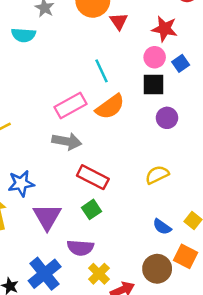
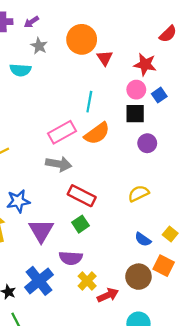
cyan line: (101, 71) -> (89, 102), turned 35

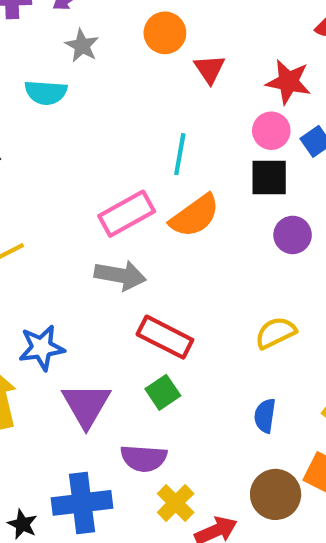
orange circle: (82, 39) -> (165, 33), size x0.7
blue semicircle: (143, 239) -> (265, 416), moved, turned 63
blue cross: (39, 281) -> (82, 503), turned 32

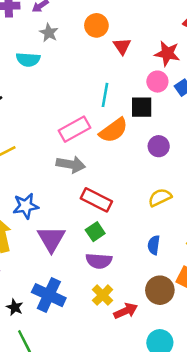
black square: (269, 178) -> (142, 107), moved
purple circle: (293, 235) -> (159, 146), moved
purple semicircle: (144, 458) -> (99, 261), moved
blue cross: (82, 503) -> (49, 295), turned 32

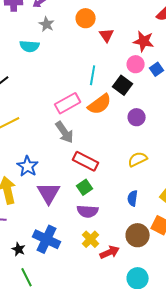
black square: (142, 107) -> (123, 85), turned 36
gray arrow: (71, 164) -> (65, 132), turned 45
blue star: (26, 206) -> (28, 166), turned -30

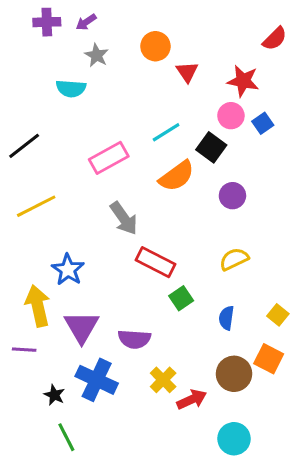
cyan line: (93, 75) -> (166, 132), turned 48
pink rectangle: (68, 103) -> (109, 158), moved
green square: (85, 187) -> (181, 298), moved
purple triangle: (49, 193) -> (82, 327), moved
purple semicircle: (88, 211) -> (134, 339), moved

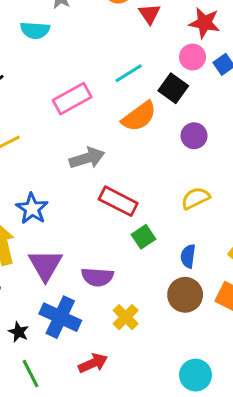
gray arrow: (124, 218) -> (87, 158), turned -72
brown circle: (234, 374) -> (185, 295), moved
red arrow: (192, 399) -> (93, 363), moved

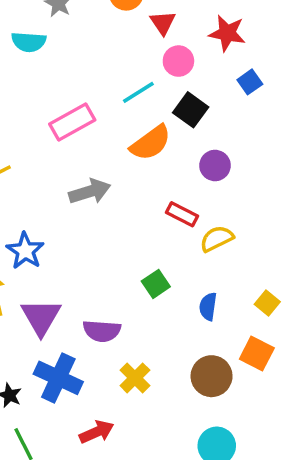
pink circle: (193, 57) -> (178, 61), moved
red rectangle: (118, 201) -> (182, 214), moved, size x0.7
brown circle: (185, 295) -> (212, 376), moved

